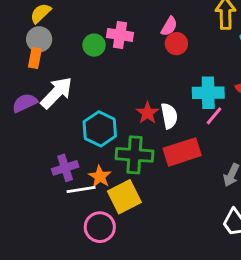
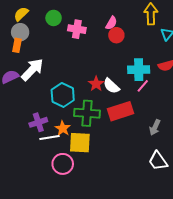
green circle: (94, 45) -> (54, 18), moved
white semicircle: (169, 116) -> (111, 86), turned 144
yellow square: (124, 197) -> (80, 143), turned 30

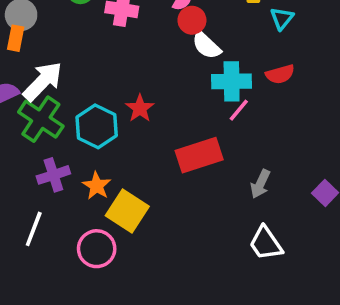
red star: (96, 84) -> (140, 108), moved
white semicircle: (111, 86) -> (206, 45), moved
green cross: (87, 113) -> (41, 119), moved, turned 30
white line: (49, 138) -> (34, 229), moved, turned -60
yellow square: (80, 143) -> (127, 211), turned 30

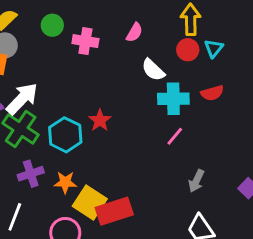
red circle: (192, 20) -> (188, 50), moved
pink line: (239, 110) -> (175, 136), moved
red rectangle: (199, 155) -> (114, 211), moved
orange star: (97, 186) -> (65, 182), turned -30

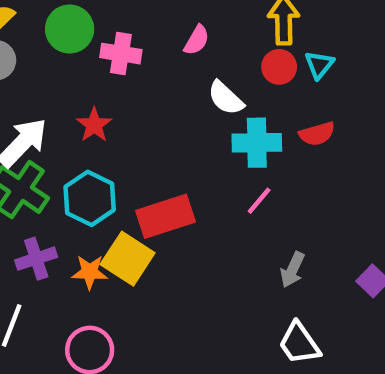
green circle: (52, 25) -> (70, 29), size x1.4
red star: (100, 120) -> (94, 125), moved
yellow square: (90, 202) -> (128, 259), moved
red rectangle: (114, 211) -> (165, 216), moved

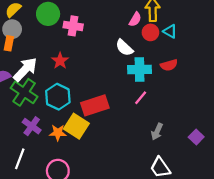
pink semicircle: (197, 40) -> (135, 19), moved
cyan triangle: (319, 65) -> (170, 31), turned -40
purple cross: (36, 259) -> (32, 126), turned -36

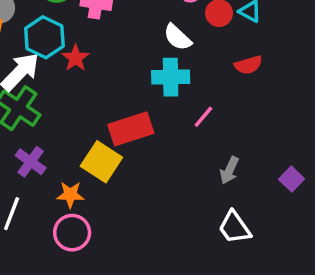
cyan cross: (140, 69) -> (171, 77), moved
cyan hexagon: (58, 97) -> (44, 37), moved
orange star: (58, 133) -> (70, 195), moved

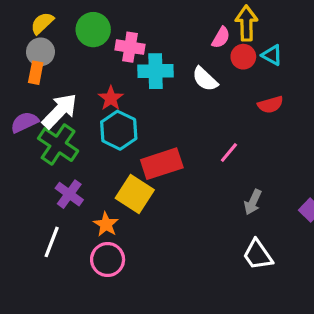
cyan hexagon: (44, 37) -> (119, 130), moved
cyan cross: (171, 77) -> (155, 71), moved
orange star: (70, 195) -> (106, 224), turned 30

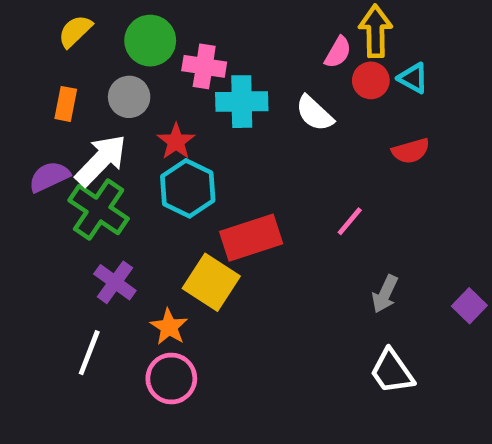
gray circle: (40, 52) -> (129, 97), moved

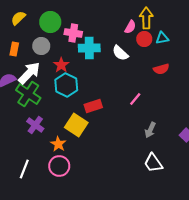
cyan triangle: (413, 78) -> (162, 38), turned -40
red rectangle: (251, 238) -> (93, 106), size x0.7
white line: (89, 353) -> (24, 169), moved

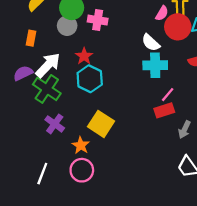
red circle: (144, 39) -> (178, 27), size x1.5
gray circle: (41, 46) -> (67, 26), moved
cyan cross: (89, 48) -> (155, 65), moved
red rectangle: (93, 106) -> (164, 110), moved

